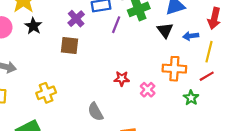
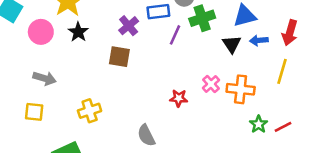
blue arrow: (191, 36) -> (259, 40), moved
red line: (207, 76) -> (283, 127), moved
pink cross: (148, 90) -> (211, 84), moved

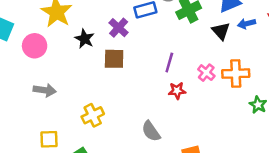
black star: (78, 32) -> (84, 39), moved
purple line: (175, 35) -> (169, 63), moved
yellow square: (34, 112) -> (49, 139), moved

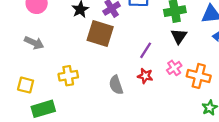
black triangle: (221, 31) -> (179, 36), moved
brown square: (114, 59) -> (100, 34), size x1.4
gray semicircle: (151, 131) -> (116, 85), moved

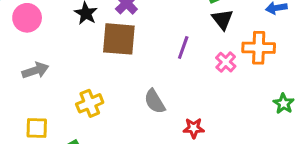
gray arrow: (34, 43) -> (35, 70), turned -30
red star: (145, 76) -> (194, 128), moved
orange cross: (199, 76) -> (259, 48), moved

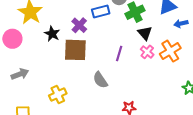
orange cross: (259, 48) -> (170, 51), turned -30
pink cross: (226, 62) -> (147, 52), moved
gray semicircle: (155, 101) -> (100, 80), moved

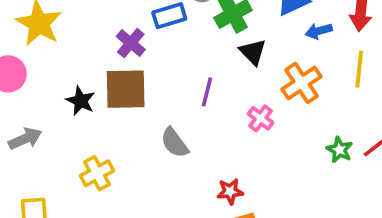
black star: (52, 34) -> (81, 101), moved
pink cross: (147, 52) -> (261, 118), moved

